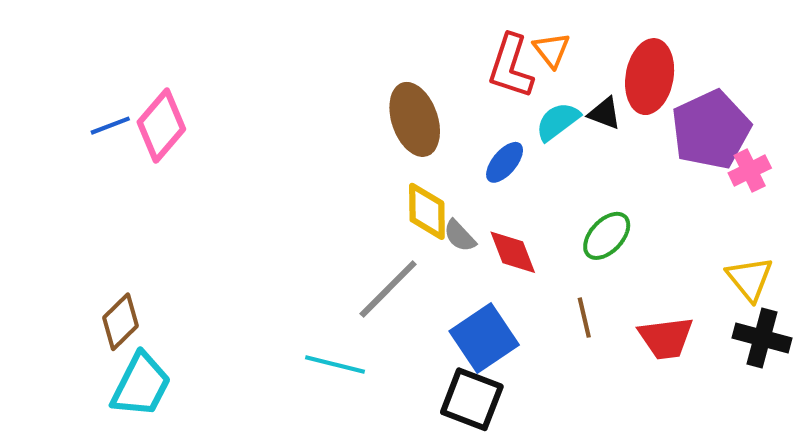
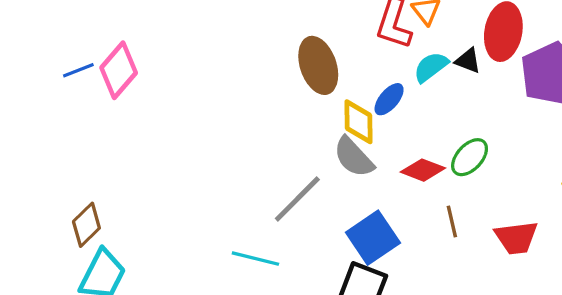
yellow diamond: (427, 211) -> (358, 122), moved
gray semicircle: (460, 236) -> (354, 157), size x1.6
red diamond: (513, 252) -> (423, 170), moved, turned -48

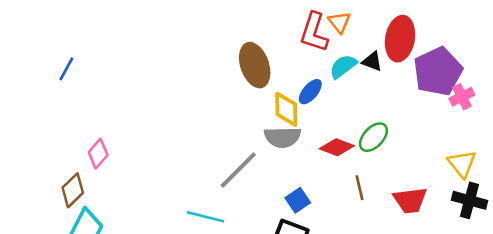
blue line: (78, 70) -> (66, 69), turned -40
pink diamond: (119, 70) -> (98, 154), moved, size x0.7
gray semicircle: (354, 157) -> (282, 137), turned -48
blue square: (373, 238) -> (298, 200), size x0.6

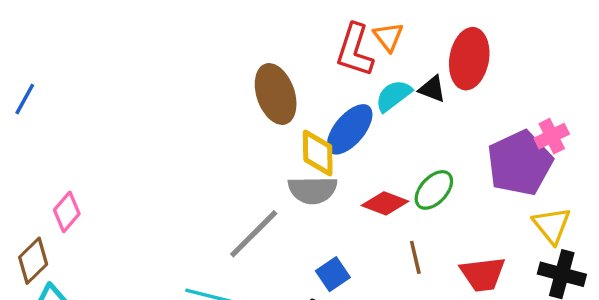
purple pentagon: (438, 71) -> (520, 163), moved
blue ellipse: (310, 92) -> (350, 129), size x1.5

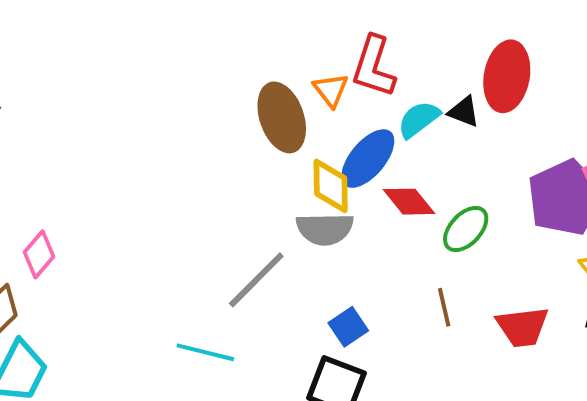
orange triangle: (388, 37) -> (331, 90), moved
red diamond: (385, 203) -> (409, 202), moved, turned 30

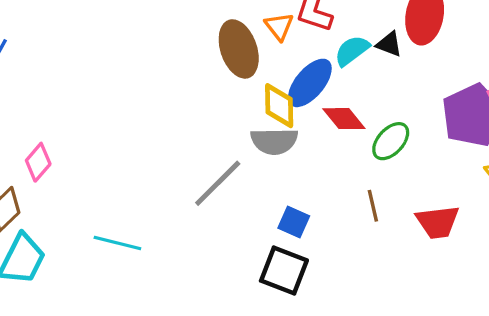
blue square: (348, 327) -> (294, 222), turned -32
cyan line: (205, 352) -> (117, 243), moved

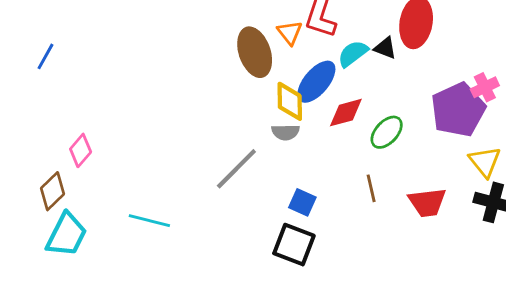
red diamond: (344, 119) -> (346, 113), turned -66
gray semicircle: (274, 141) -> (286, 132), size x0.7

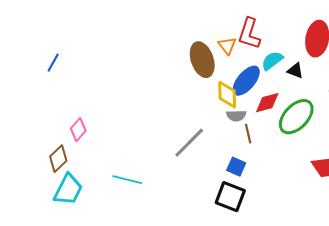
black triangle: (385, 48) -> (295, 71), moved
gray semicircle: (286, 132) -> (236, 116), moved
green ellipse: (387, 132) -> (296, 117), size x1.5
brown line: (371, 188) -> (248, 134), moved

